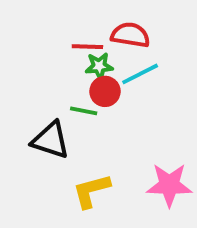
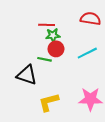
red semicircle: (130, 35) -> (90, 19), moved
cyan line: (140, 74) -> (87, 53), moved

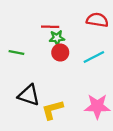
green line: (45, 59) -> (16, 52), moved
black triangle: (27, 75) -> (29, 95), moved

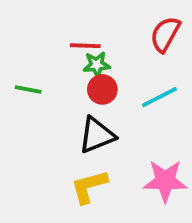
red semicircle: (97, 20) -> (165, 34), turned -70
black triangle: (29, 95) -> (97, 135), moved, turned -40

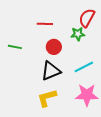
green star: (97, 65) -> (78, 34), moved
cyan line: (159, 97) -> (84, 67), moved

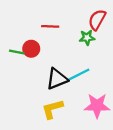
red circle: (54, 47) -> (31, 49), moved
cyan line: (84, 67) -> (79, 74), moved

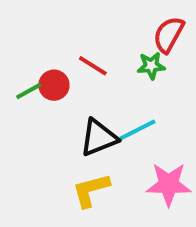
red line: (50, 26) -> (93, 66), moved, turned 30
green line: (17, 52) -> (29, 91), turned -40

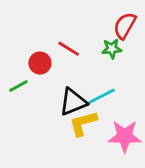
green line: (29, 91) -> (18, 86), moved
yellow L-shape: (91, 190) -> (83, 123), moved

